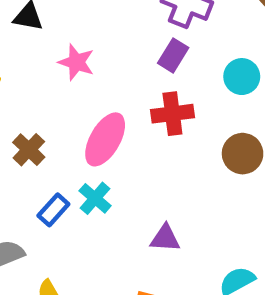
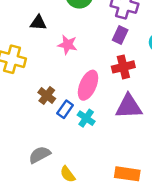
blue rectangle: (53, 210) -> (65, 109), moved
purple triangle: (165, 238) -> (129, 107), moved, size x1.6

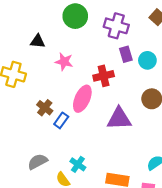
purple rectangle: (120, 35) -> (126, 54), moved, turned -42
red cross: (123, 67) -> (104, 76), moved
cyan cross: (86, 118) -> (78, 164), moved

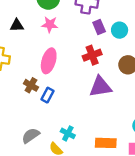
pink star: (64, 62) -> (50, 24), moved
red cross: (104, 76) -> (92, 55), moved
pink ellipse: (82, 99) -> (49, 61), moved

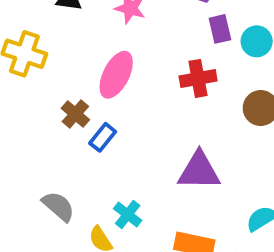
purple triangle: (100, 87) -> (199, 171), moved
gray semicircle: (31, 136) -> (58, 206), turned 66

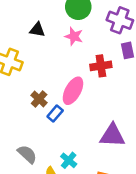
pink ellipse: (116, 75) -> (73, 91), moved
red cross: (198, 78) -> (101, 66), moved

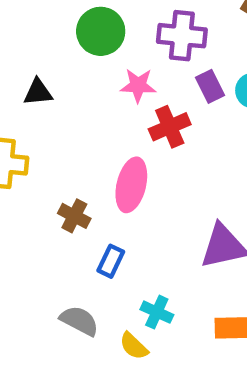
pink star: (74, 36) -> (138, 85), moved
blue rectangle: (55, 114) -> (111, 261), moved

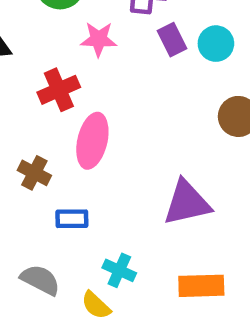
red cross: (170, 127) -> (59, 90), moved
blue rectangle: (111, 261) -> (72, 219), turned 64

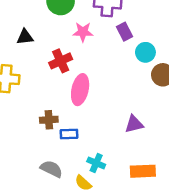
cyan circle: (216, 44) -> (145, 52), moved
brown cross: (34, 173) -> (49, 120), moved, turned -30
purple triangle: (187, 203) -> (134, 124), size x0.7

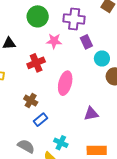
pink ellipse: (80, 90) -> (65, 83), moved
brown cross: (49, 120) -> (31, 101), moved, turned 32
blue rectangle: (69, 134) -> (41, 120), turned -40

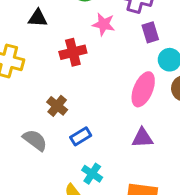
pink ellipse: (65, 83) -> (143, 89), moved
blue rectangle: (41, 120) -> (81, 136), moved
gray semicircle: (26, 146) -> (35, 140), moved

